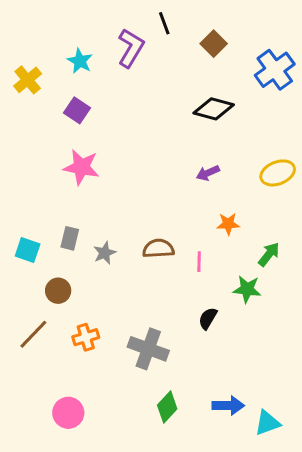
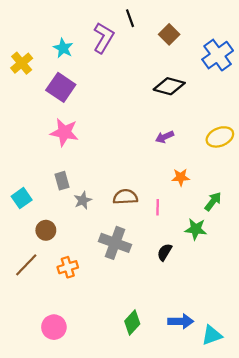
purple square: (77, 110) -> (61, 87), size x1.4
gray rectangle: (70, 238) -> (62, 181), moved, turned -30
cyan square: (28, 250) -> (22, 198), turned 36
gray cross: (148, 349) -> (115, 243), moved

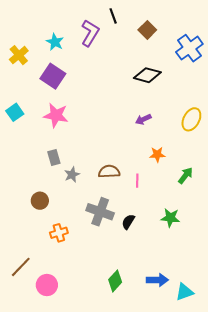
yellow ellipse: (220, 137) -> (191, 119), turned -40
cyan square: (22, 198) -> (15, 112), moved
green star: (196, 229) -> (170, 218), moved
black semicircle: (165, 252) -> (128, 222), moved
brown line: (26, 265) -> (21, 267), moved

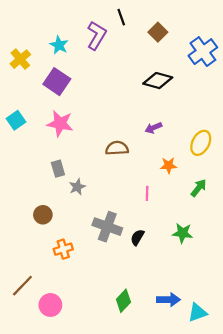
yellow ellipse: (191, 119) -> (201, 143), moved
brown semicircle: (109, 172) -> (117, 148), moved

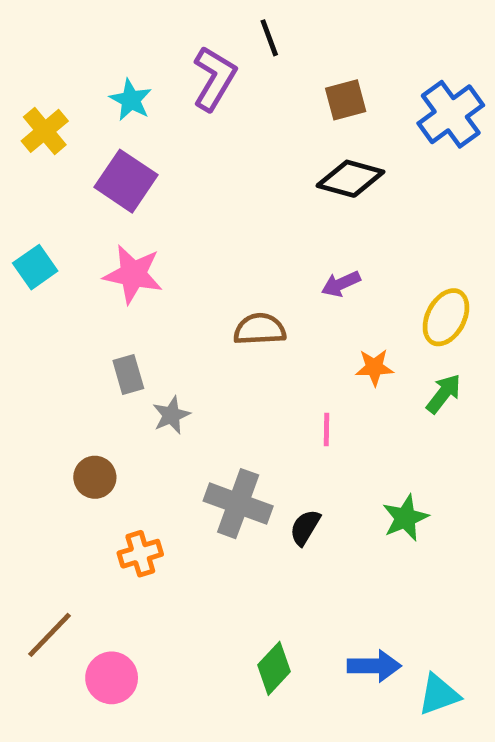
brown square: (158, 32) -> (346, 100), moved, turned 30
green arrow: (199, 188) -> (444, 394), moved
green star: (182, 233) -> (405, 518), turned -30

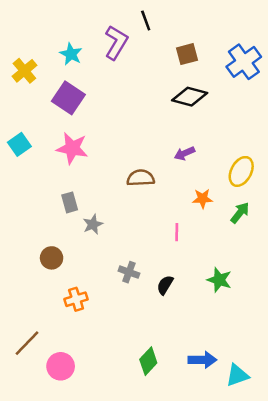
gray cross: (238, 504) -> (129, 272), size x0.6
green star: (405, 518) -> (219, 280), turned -30

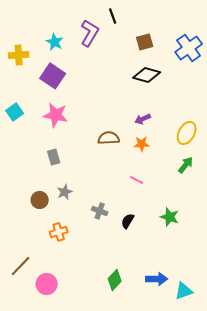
yellow cross: (24, 71) -> (19, 55), turned 36
orange star: (203, 199) -> (142, 144), moved
gray star: (93, 224) -> (65, 192), moved
pink line: (177, 232) -> (137, 180), turned -64

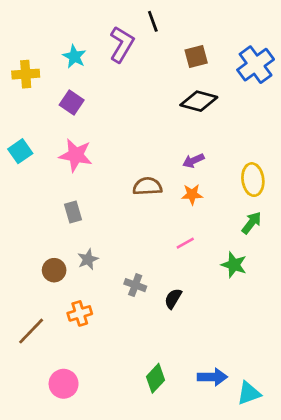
purple square: (53, 76) -> (72, 102), size x0.7
yellow ellipse: (187, 133) -> (253, 180), turned -35
pink line: (137, 180) -> (185, 243), turned -56
green star: (170, 217) -> (234, 265), moved
brown line: (21, 266) -> (31, 331), moved

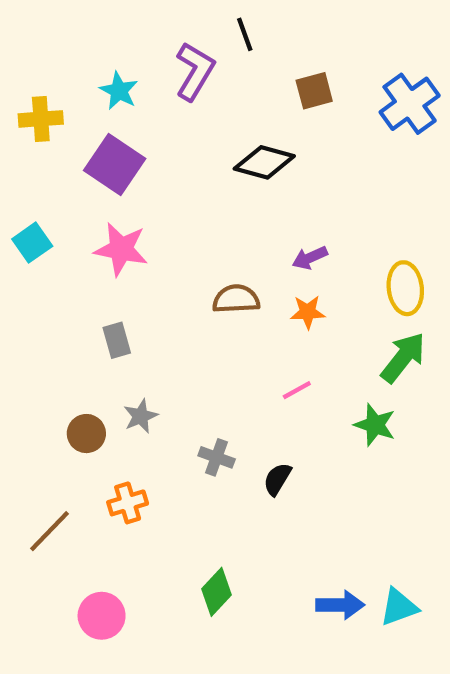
black diamond: (199, 101) -> (264, 162), moved
purple square: (72, 102) -> (115, 165), size x1.5
green arrow: (252, 223) -> (403, 358), size x1.4
green diamond: (156, 378) -> (217, 592), moved
cyan triangle: (249, 393) -> (399, 607), moved

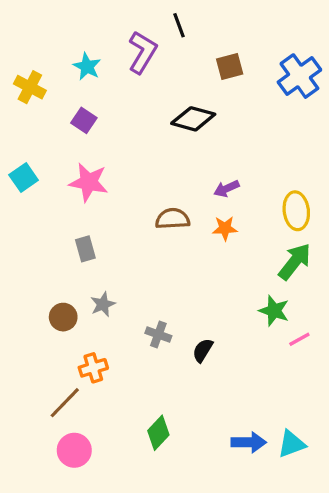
yellow cross: (41, 119) -> (30, 87), turned 32
purple square: (115, 165) -> (84, 120), size x0.6
pink line: (297, 390) -> (299, 339), moved
brown line: (49, 531) -> (65, 403), moved

